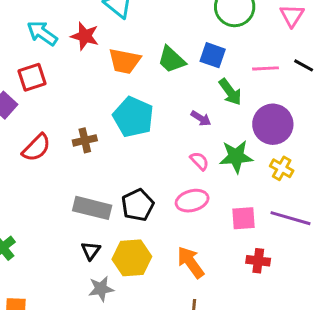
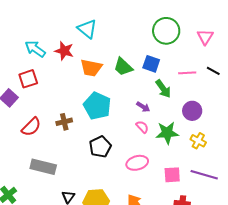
purple circle: (273, 124) -> (192, 111), size x0.7
pink semicircle: (199, 161) -> (142, 127), moved
black pentagon: (138, 205) -> (100, 147), moved
gray rectangle: (92, 208) -> (43, 167), moved

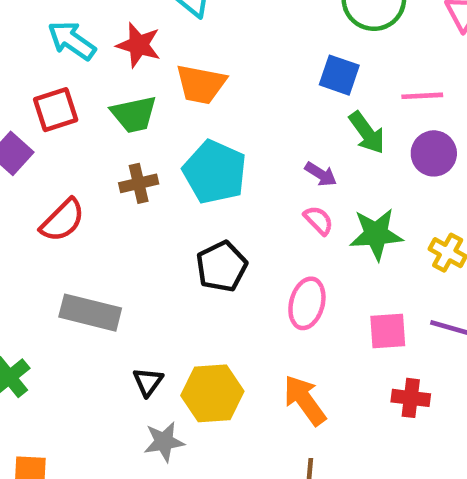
green trapezoid: (123, 67) -> (134, 114), moved, turned -55
purple circle: (192, 111) -> (434, 153), moved
brown cross: (64, 122) -> (139, 183), moved
pink ellipse: (137, 163) -> (307, 303), turned -60

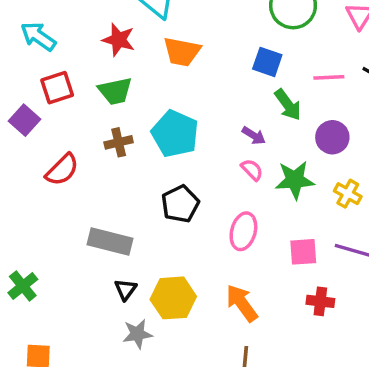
cyan arrow: (72, 40) -> (38, 36), moved
orange trapezoid: (201, 84) -> (182, 52), moved
purple circle: (434, 153) -> (332, 137), moved
gray rectangle: (90, 313) -> (110, 242), moved

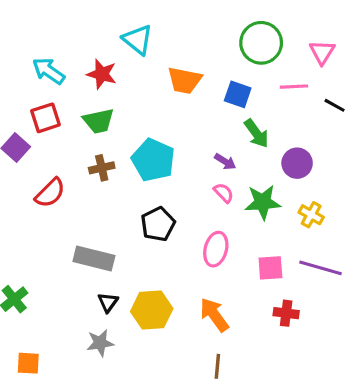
cyan arrow: (38, 36) -> (49, 71), moved
orange trapezoid: (182, 52) -> (185, 80), moved
pink line: (329, 77) -> (294, 87), moved
gray star: (137, 334) -> (100, 343), moved

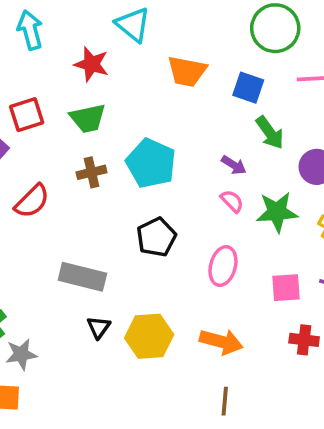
cyan arrow: (49, 71) -> (30, 30), moved, turned 40
orange arrow: (214, 315) -> (221, 342), turned 141
gray star: (100, 343) -> (21, 354), moved

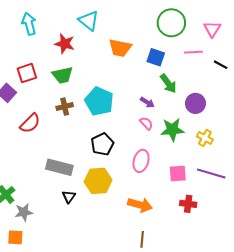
yellow hexagon: (149, 336) -> (98, 181), moved

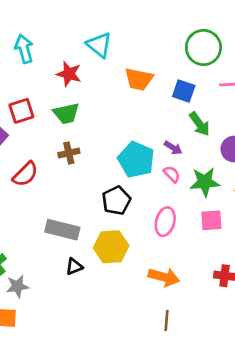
cyan pentagon: (99, 101) -> (136, 160), moved
pink square: (178, 174) -> (211, 220), moved
black triangle: (69, 197) -> (74, 266), turned 32

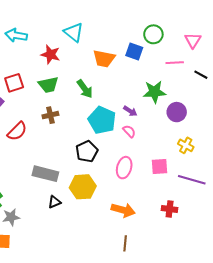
green circle: (203, 47) -> (153, 34), size x0.7
cyan arrow: (24, 49) -> (16, 35), turned -65
blue square: (184, 91) -> (134, 51), moved
green arrow: (199, 124) -> (85, 89), moved
green star: (205, 182) -> (154, 92), moved

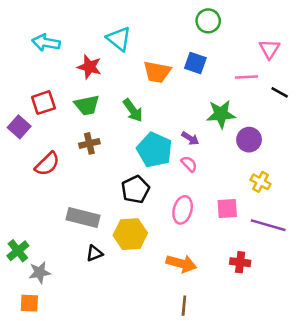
green circle: (153, 34) -> (208, 21), moved

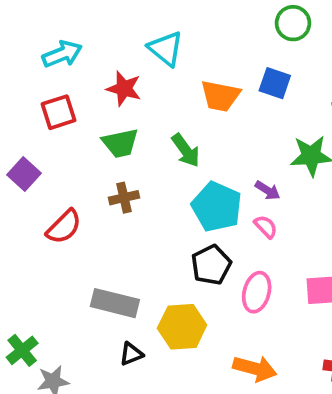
cyan arrow: (46, 43) -> (62, 54), turned 148
red square: (43, 103) -> (59, 112), moved
black pentagon: (135, 189) -> (211, 265), moved

